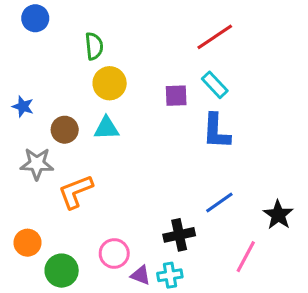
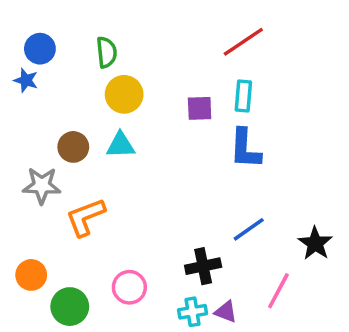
blue circle: (35, 18) -> (40, 49), moved
cyan rectangle: (215, 85) -> (243, 96), turned 48
blue star: (23, 106) -> (26, 80), moved
purple triangle: (140, 275) -> (226, 312), moved

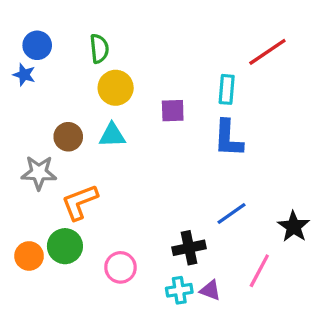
red line: (243, 42) -> (267, 52), moved
purple square: (200, 108) -> (173, 111), moved
green circle: (70, 307) -> (65, 246), moved

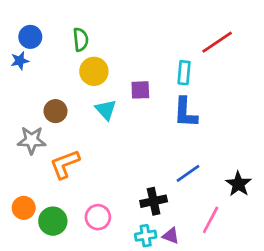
blue star: (24, 75) -> (20, 61), turned -30
cyan triangle: (112, 135) -> (106, 110), moved, turned 50
green circle: (65, 246) -> (53, 221), moved

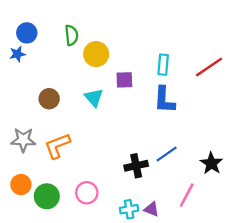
red line: (217, 42) -> (209, 67), moved
yellow circle: (94, 71) -> (96, 54), moved
gray star: (32, 140) -> (23, 140), moved
black cross: (154, 201) -> (136, 166), moved

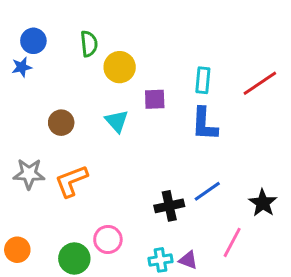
orange circle: (21, 185) -> (17, 250), moved
green circle: (47, 196) -> (74, 258), moved

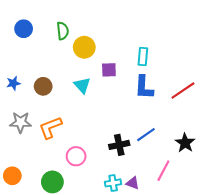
blue star: (22, 67) -> (13, 83), moved
red line: (260, 83) -> (183, 90), moved
pink circle: (108, 239) -> (76, 156), moved

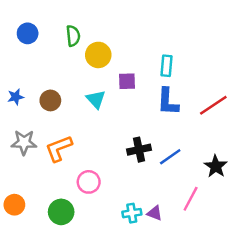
black cross: (119, 145) -> (139, 150), moved

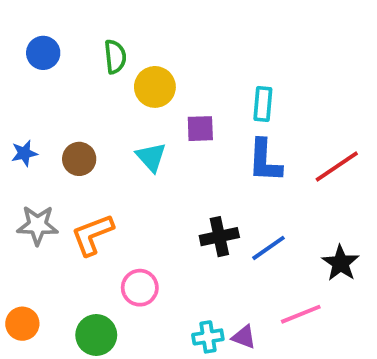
pink line: (191, 199) -> (301, 314), turned 40

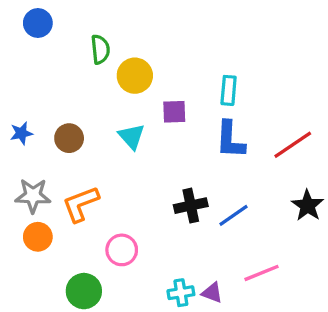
blue circle: (43, 53) -> (38, 23), moved
black star: (341, 263) -> (308, 206), moved
orange circle: (22, 324) -> (38, 237), moved

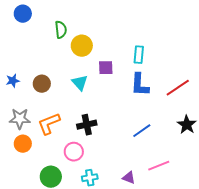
black cross: (191, 206) -> (87, 125), moved
cyan cross: (181, 293) -> (90, 178), moved

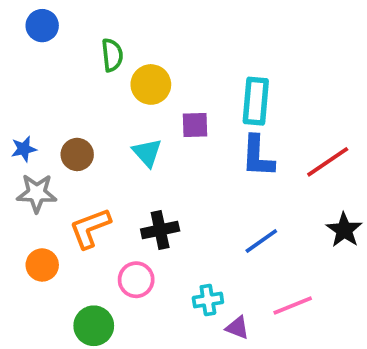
cyan rectangle: (139, 55) -> (256, 101), size x1.4
gray star: (20, 119) -> (37, 193), moved
cyan cross: (90, 178) -> (208, 300), moved

